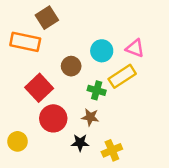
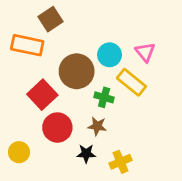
pink triangle: (135, 48) -> (145, 52), turned 30
brown circle: (71, 66) -> (77, 71), size x1.6
yellow rectangle: (122, 76) -> (131, 82), turned 72

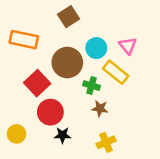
brown square: (51, 19) -> (69, 17), moved
brown star: (97, 126) -> (100, 108), moved
black star: (86, 154) -> (62, 135), moved

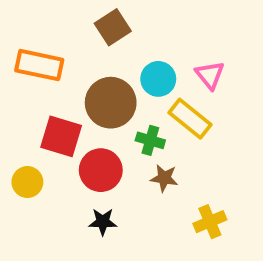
red square: (37, 83) -> (61, 136), turned -30
red circle: (50, 112) -> (101, 170), moved
yellow circle: (17, 134) -> (27, 182), moved
yellow cross: (106, 142) -> (210, 222), moved

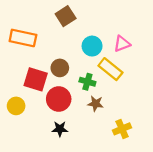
pink triangle: (210, 75) -> (122, 44), turned 48
brown circle: (111, 103) -> (60, 68), moved, size x0.6

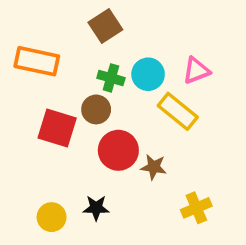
green cross: (87, 82) -> (111, 78), moved
red circle: (59, 99) -> (118, 150), moved
yellow circle: (16, 106) -> (52, 217), moved

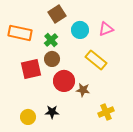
pink triangle: (196, 71) -> (106, 29), moved
cyan circle: (148, 74) -> (80, 30), moved
green cross: (111, 78) -> (51, 40), moved, turned 32
red square: (57, 128) -> (31, 69), turned -30

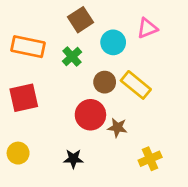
pink triangle: (106, 29) -> (147, 28), moved
brown circle: (52, 59) -> (105, 82), moved
red square: (31, 69) -> (24, 98), moved
yellow circle: (28, 117) -> (18, 153), moved

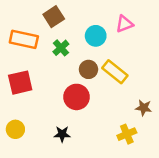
brown square: (81, 20) -> (54, 17), moved
brown star: (117, 128) -> (144, 108), moved

